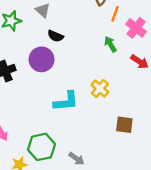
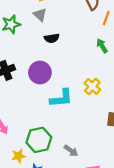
black semicircle: (56, 36) -> (52, 38), turned -32
purple circle: (42, 59) -> (40, 73), moved

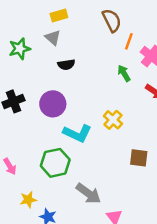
cyan L-shape: (61, 98) -> (77, 133), turned 30
green hexagon: (39, 140) -> (55, 163), moved
gray arrow: (71, 151) -> (88, 193), size x1.5

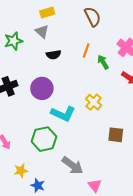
orange line: (129, 41) -> (86, 50), moved

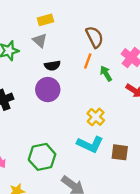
brown semicircle: (93, 17) -> (95, 37), moved
purple circle: (42, 88) -> (48, 90), moved
cyan L-shape: (63, 114) -> (90, 144), moved

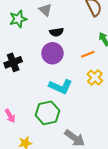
orange line: (88, 61) -> (88, 54), moved, turned 48
cyan L-shape: (90, 144) -> (61, 87), moved

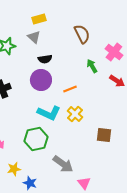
orange line: (88, 54) -> (70, 89), moved
yellow cross: (95, 77) -> (75, 114), moved

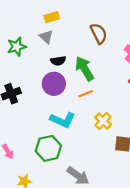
green arrow: (92, 66) -> (84, 68), moved, size x1.6
yellow cross: (75, 114) -> (103, 121), moved

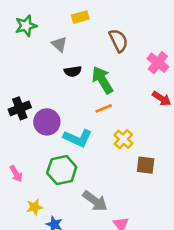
yellow rectangle: (52, 17) -> (80, 17), moved
green star: (17, 47) -> (26, 26), moved
purple circle: (54, 84) -> (47, 122), moved

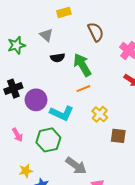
green star: (26, 26) -> (16, 45), moved
pink arrow: (16, 174) -> (17, 135), moved

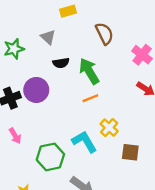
purple circle: (36, 100) -> (36, 90), moved
cyan L-shape: (62, 113) -> (84, 142), moved, turned -145
pink arrow: (17, 135) -> (15, 136), moved

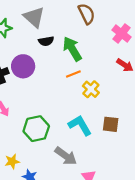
gray triangle: (48, 37) -> (34, 17), size x1.5
yellow cross: (109, 128) -> (91, 89), moved
cyan L-shape: (84, 142) -> (80, 125), moved

